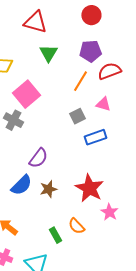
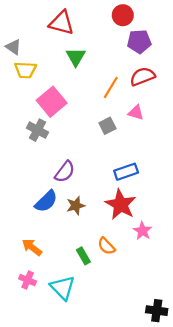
purple pentagon: (90, 51) -> (139, 41), moved
blue rectangle: (95, 137) -> (126, 172), moved

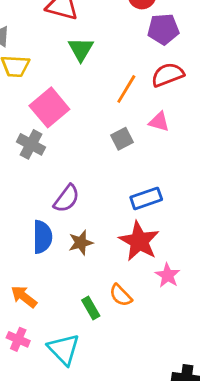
blue semicircle: (46, 201) -> (42, 237), turned -45

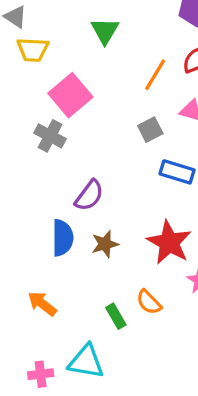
blue rectangle: (146, 198) -> (177, 172), moved, turned 36
pink cross: (18, 339) -> (41, 374), moved, turned -30
cyan triangle: (64, 349) -> (86, 362), turned -36

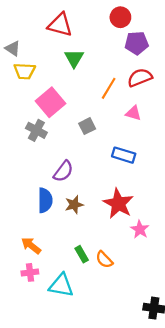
gray square: (150, 130) -> (87, 126), moved
orange semicircle: (149, 302) -> (104, 260), moved
pink cross: (41, 374) -> (30, 272), moved

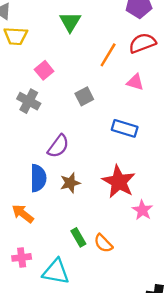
pink square: (50, 102) -> (44, 70), size x0.6
orange arrow: (31, 246) -> (23, 214), moved

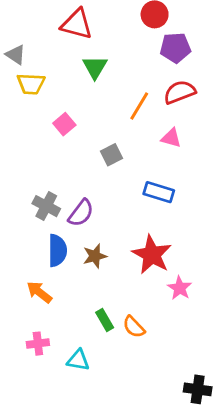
gray cross: (29, 101) -> (46, 206), moved
cyan triangle: (56, 272) -> (78, 360), size x0.7

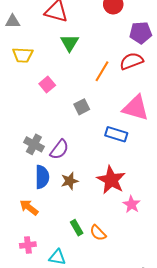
purple pentagon: (175, 48) -> (141, 33), moved
gray triangle: (16, 55) -> (13, 21), moved, turned -35
pink triangle: (171, 138) -> (136, 108), moved, size x1.8

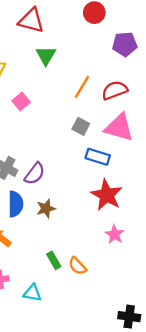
red semicircle: (131, 61) -> (115, 90), moved
gray square: (82, 107) -> (81, 126), moved, turned -35
red star: (111, 180) -> (107, 195), moved

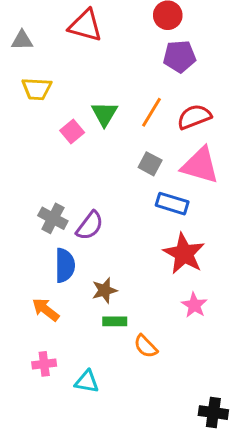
purple pentagon: (125, 44) -> (180, 56), moved
green triangle: (46, 55) -> (104, 114), moved
brown star: (46, 209) -> (104, 290), moved
green rectangle: (54, 260) -> (115, 321), moved, turned -60

